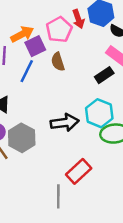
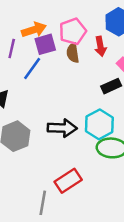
red arrow: (78, 19) -> (100, 46), moved
brown semicircle: (58, 62) -> (73, 53), moved

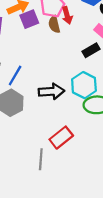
red arrow: (100, 46) -> (67, 15), moved
blue line: (32, 68) -> (15, 76), moved

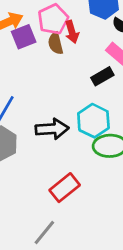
gray line: (41, 159) -> (44, 232), moved, turned 35

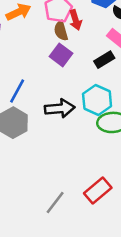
purple square: (24, 37) -> (61, 55), moved, turned -30
red rectangle: (65, 188) -> (98, 191), moved

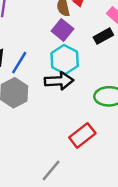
cyan hexagon: (97, 100) -> (65, 59), moved
red rectangle: (98, 191) -> (82, 135), moved

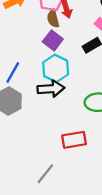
red rectangle: (82, 135) -> (74, 140), turned 30

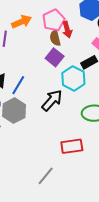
cyan hexagon: (56, 68) -> (73, 78), moved
black arrow: (51, 89) -> (52, 100), turned -45

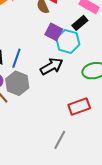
purple square: (55, 57) -> (54, 32), moved
black arrow: (52, 100) -> (52, 66), turned 30

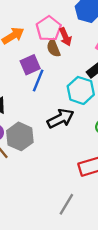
purple square: (54, 32) -> (30, 65), moved, turned 36
blue line: (16, 58) -> (38, 81), moved

